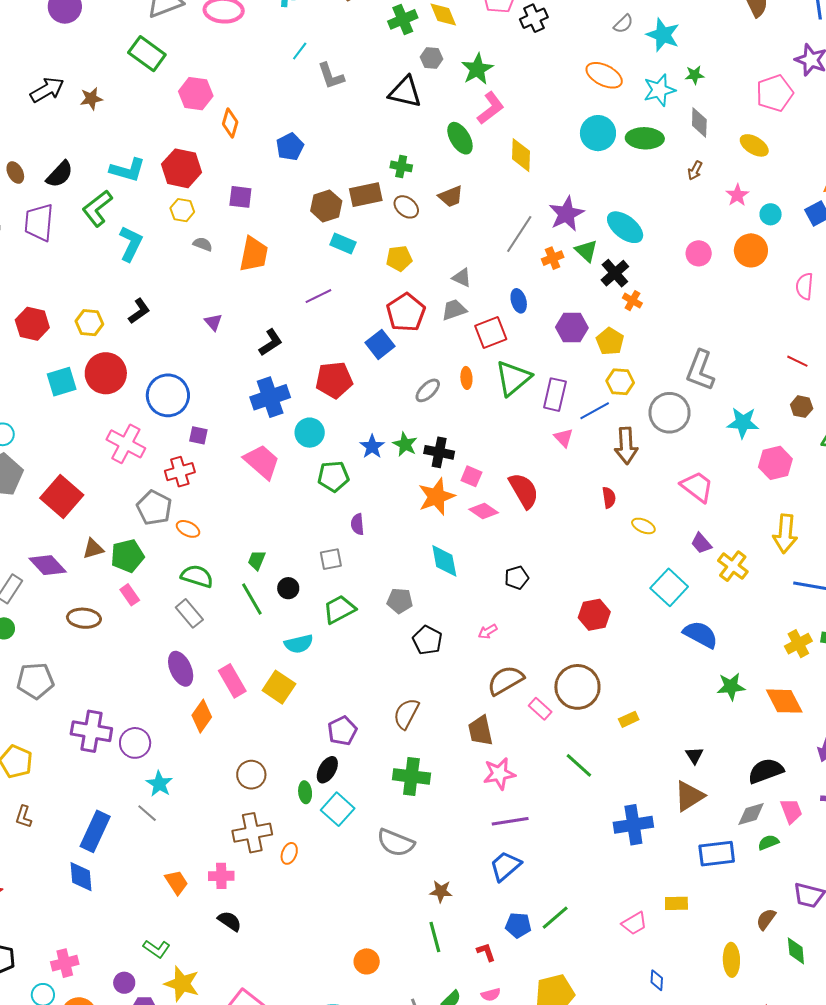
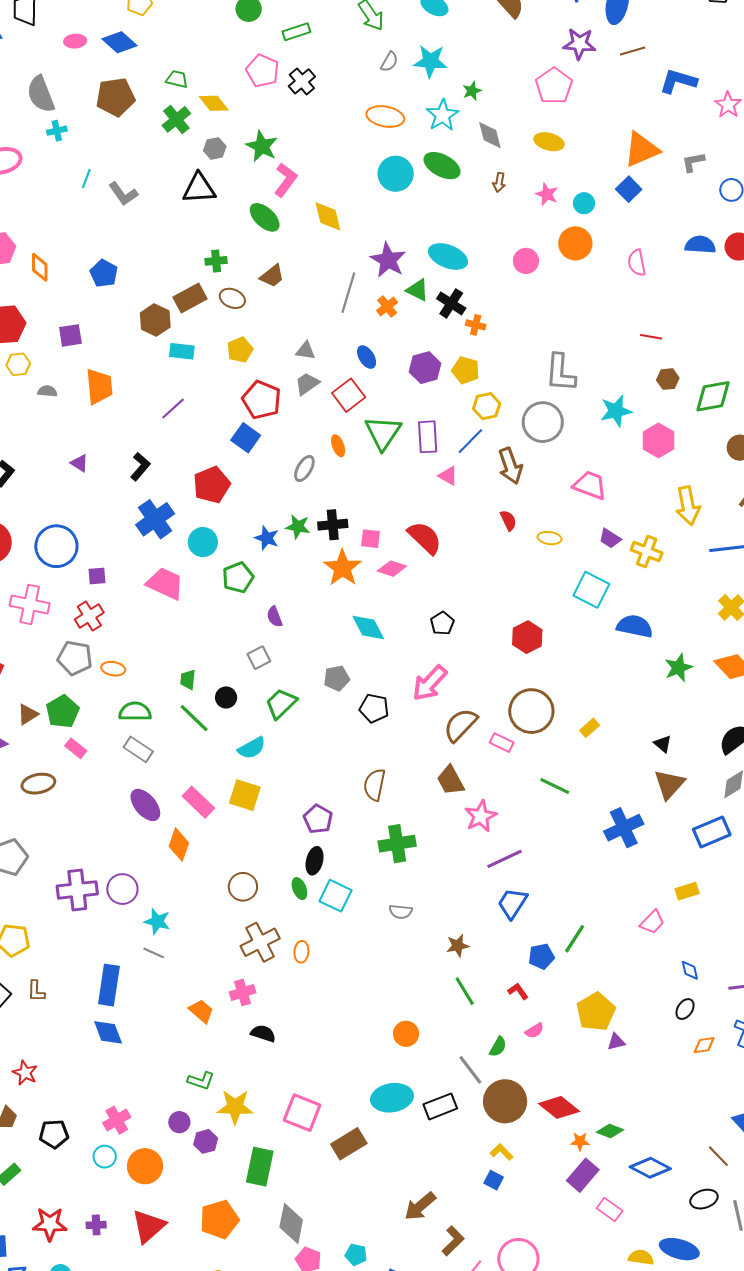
green ellipse: (645, 138) -> (442, 166), turned 42
pink arrow: (488, 632) -> (430, 683), size x2.0
gray semicircle: (396, 843) -> (401, 912), size x0.6

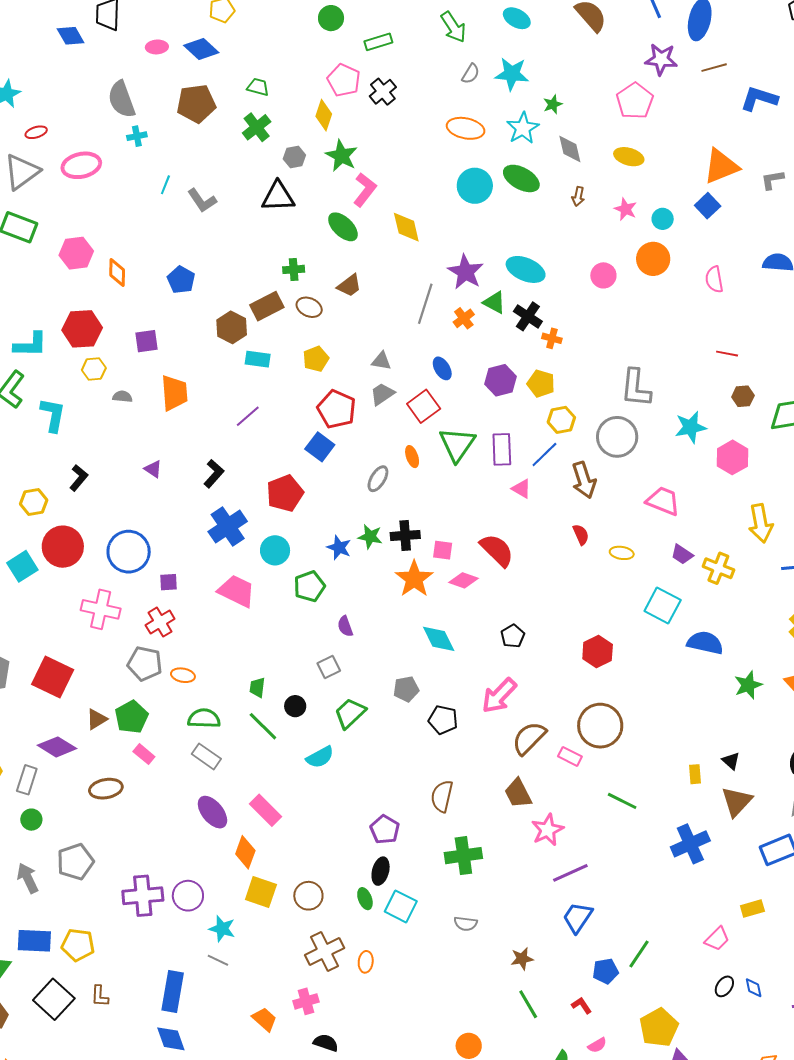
yellow diamond: (214, 103) -> (324, 115), moved, turned 56
yellow rectangle: (590, 728) -> (695, 774), moved, turned -54
yellow square: (245, 795) -> (261, 892), moved
black ellipse: (685, 1009) -> (724, 986), moved

